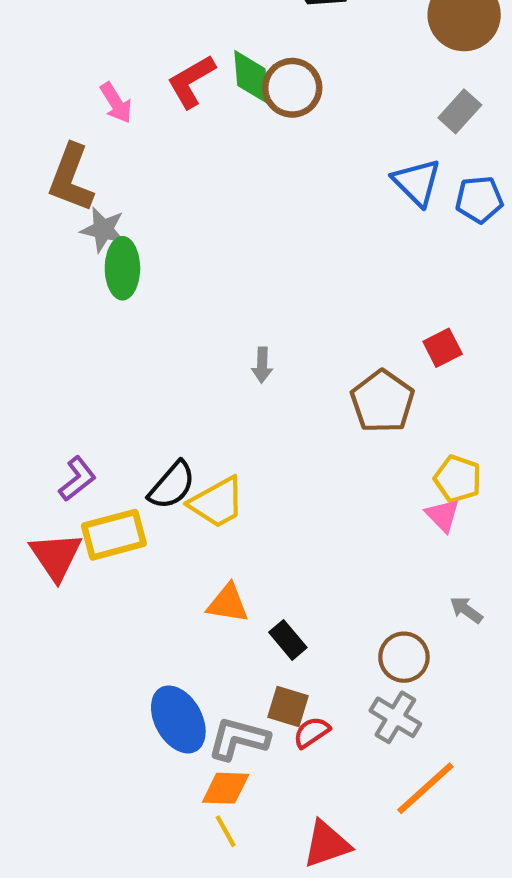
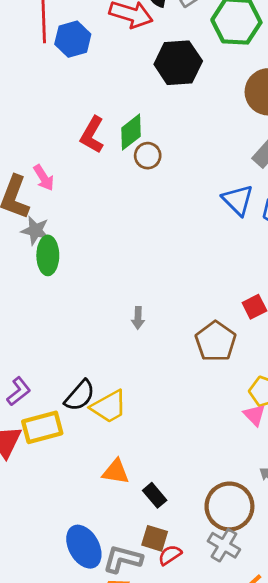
green diamond: (251, 77) -> (131, 132), turned 57
red L-shape: (191, 81) -> (92, 135), turned -30
brown circle: (292, 88) -> (148, 156), moved, size x0.7
pink arrow: (116, 103) -> (44, 178), moved
brown circle: (404, 657) -> (229, 506), size x1.5

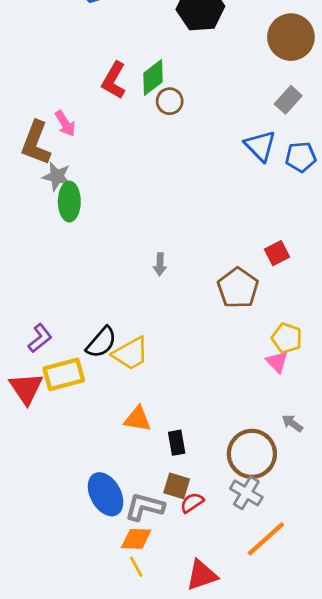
black rectangle: (155, 495) -> (177, 443), turned 30

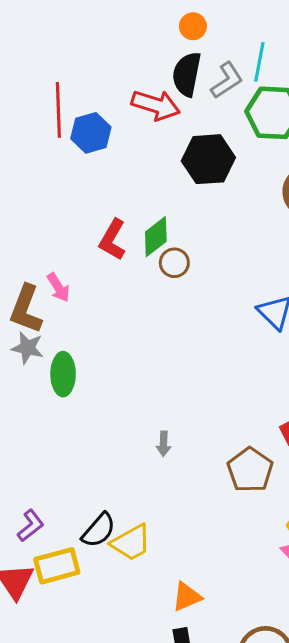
gray star: (57, 176) -> (27, 348), moved
orange triangle: (138, 419) -> (187, 597), moved, turned -32

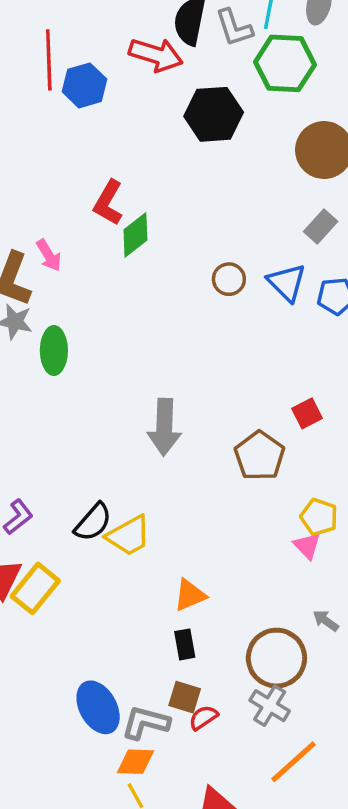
gray L-shape: (227, 80) -> (234, 28), turned 105
green diamond: (156, 237) -> (135, 235), moved
brown circle: (174, 263) -> (229, 279), moved
gray arrow: (164, 444) -> (164, 427), size x2.0
yellow rectangle: (57, 566) -> (35, 588), moved, turned -36

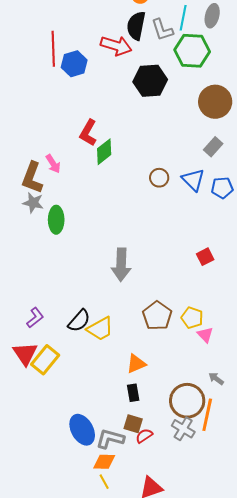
brown pentagon: (259, 456) -> (157, 316), moved
yellow pentagon: (319, 517) -> (192, 318), moved
orange line: (293, 762) -> (207, 415), moved, turned -36

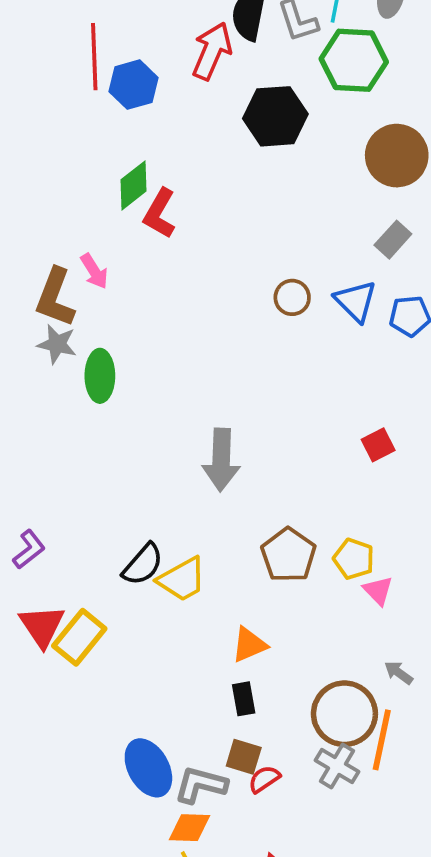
red arrow: (116, 46) -> (212, 51), turned -84
green diamond: (104, 152) -> (133, 185), moved
purple L-shape: (35, 318) -> (29, 549), moved

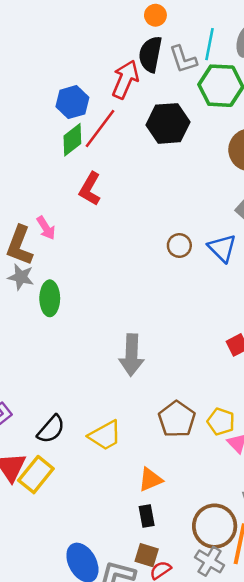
red line: (94, 57) -> (100, 128), moved, turned 39
green diamond: (133, 185) -> (72, 140), moved
black semicircle: (143, 564) -> (51, 429), moved

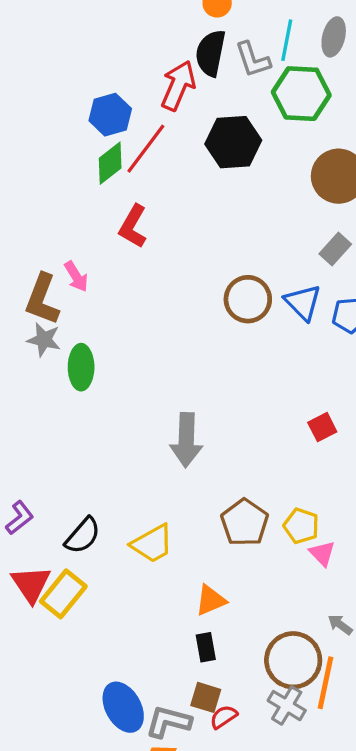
brown circle: (179, 245) -> (248, 299), size x1.5

